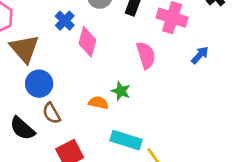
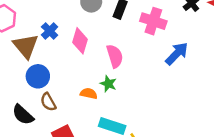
blue cross: (65, 21) -> (50, 31), moved
pink semicircle: (146, 55) -> (115, 56), moved
blue arrow: (200, 55) -> (177, 54), size x1.5

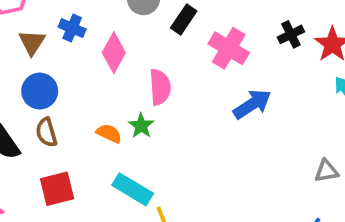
blue cross: (50, 31) -> (72, 28), turned -35
brown triangle: (26, 46) -> (32, 42), size x0.7

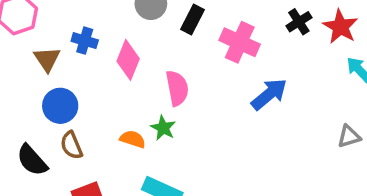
gray triangle: (326, 171) -> (349, 136), moved

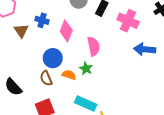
blue arrow: (269, 94) -> (145, 49), turned -135
blue circle: (60, 106) -> (53, 58), moved
brown semicircle: (71, 145) -> (46, 78), moved

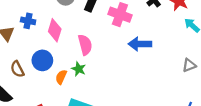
orange semicircle: (69, 75) -> (61, 77), turned -80
brown semicircle: (46, 78) -> (17, 69), moved

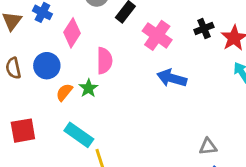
gray triangle: (189, 65) -> (208, 147), moved

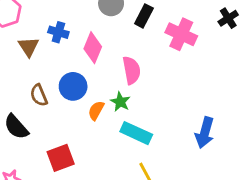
blue arrow: (172, 78) -> (205, 133), moved, turned -80
cyan rectangle: (79, 135) -> (136, 133), moved

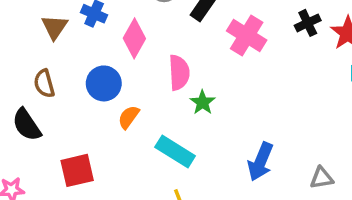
brown semicircle: (39, 95) -> (44, 84), moved
green star: (120, 102) -> (203, 102), moved

